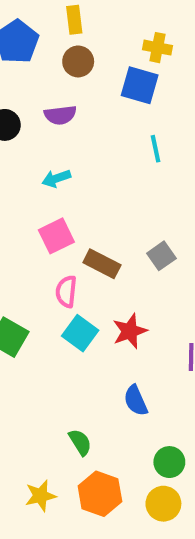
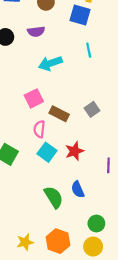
cyan arrow: (56, 178) -> (50, 63), moved, size x1.5
green semicircle: (80, 442) -> (54, 197), moved, size x1.5

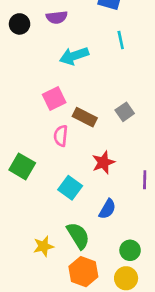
cyan square: (47, 152) -> (70, 188), moved
blue semicircle: (78, 189) -> (107, 209), turned -126
green semicircle: (54, 197) -> (78, 236), moved
yellow star: (25, 242) -> (43, 246), moved

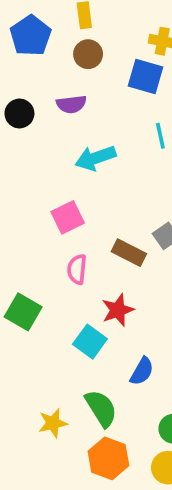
brown rectangle: (85, 117) -> (129, 253), moved
red star: (103, 162) -> (118, 310), moved

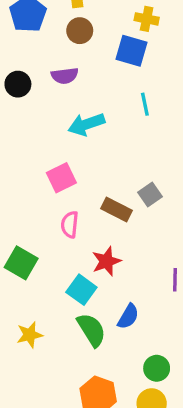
green semicircle: (101, 408) -> (91, 330), moved
yellow star: (53, 423) -> (30, 335), moved

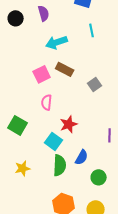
purple semicircle: (65, 76) -> (44, 13), turned -98
brown rectangle: (117, 209) -> (65, 69), moved
green semicircle: (91, 330) -> (60, 165), turned 35
green circle: (157, 368) -> (99, 177), moved

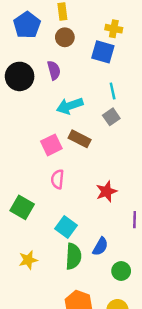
black circle: (16, 18) -> (20, 76), size x1.5
gray square: (95, 84) -> (111, 117), moved
red star: (69, 124) -> (106, 191), moved

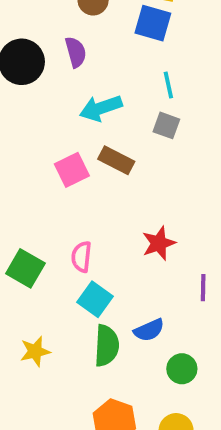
gray square: (111, 117) -> (166, 125), turned -35
pink semicircle: (58, 179) -> (81, 257), moved
blue semicircle: (100, 247) -> (149, 330), turned 36

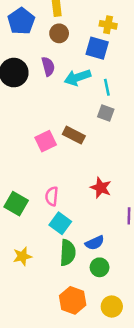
cyan arrow: (101, 108) -> (77, 77), moved
red star: (159, 243) -> (101, 188), turned -30
green circle: (182, 369) -> (100, 267), moved

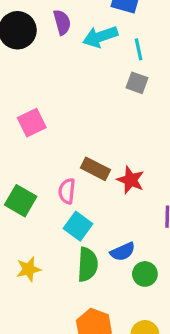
brown rectangle: (74, 135) -> (96, 169), moved
pink square: (46, 141) -> (32, 123), moved
green circle: (100, 267) -> (145, 274), moved

